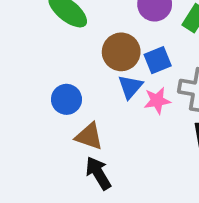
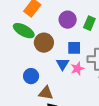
brown circle: (121, 52) -> (44, 43), moved
blue square: (158, 60) -> (74, 48), turned 32

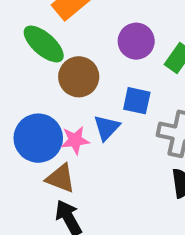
pink star: (77, 69) -> (75, 140), moved
blue circle: (31, 76) -> (38, 138), size x1.5

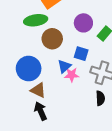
green ellipse: (44, 44) -> (36, 20), turned -55
pink star: (75, 140) -> (72, 75), moved

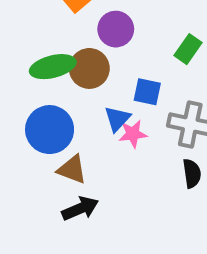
green ellipse: (36, 20) -> (53, 67), moved
purple circle: (83, 23) -> (116, 29), moved
black arrow: (41, 111) -> (80, 208), turned 96

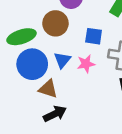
green ellipse: (53, 67) -> (22, 37), moved
blue triangle: (117, 119) -> (62, 60), moved

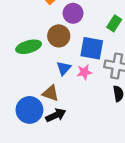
blue square: (94, 36) -> (92, 48), size x1.5
blue circle: (32, 64) -> (29, 110), moved

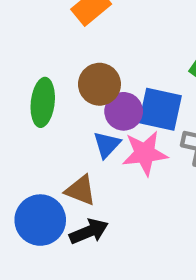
purple circle: (73, 13) -> (124, 111), moved
green ellipse: (29, 47) -> (43, 102), turned -70
pink star: (84, 72) -> (145, 153), size x1.5

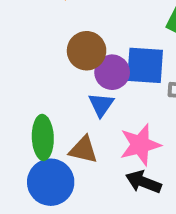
green ellipse: (43, 102) -> (43, 137), moved
pink star: (145, 153) -> (140, 145), moved
black arrow: (89, 231) -> (143, 182), moved, turned -128

